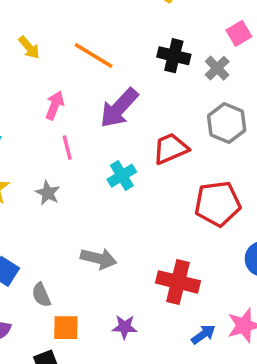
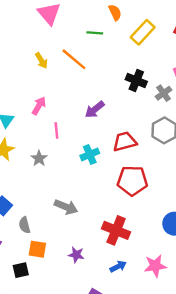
orange line: (94, 56) -> (74, 59), moved
pink arrow: (55, 105) -> (39, 106), moved
purple arrow: (119, 108) -> (95, 110), size x0.7
red pentagon: (217, 204) -> (132, 181), moved
blue arrow: (203, 334) -> (118, 267), moved

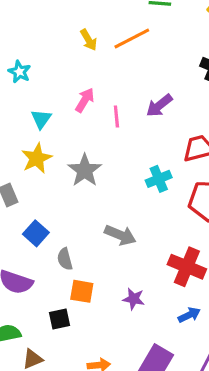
orange line: (74, 59) -> (132, 38), turned -68
pink line: (56, 130) -> (116, 117), moved
cyan cross: (90, 154) -> (159, 179), moved
gray star: (39, 158) -> (85, 170), size x1.5

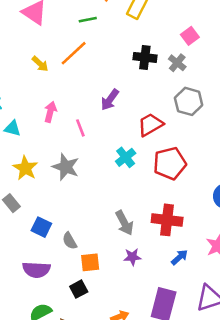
pink line: (116, 117) -> (80, 128), moved
cyan triangle: (41, 119) -> (12, 128), moved, turned -36
gray arrow: (120, 235) -> (124, 223), moved, turned 55

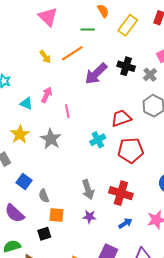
purple arrow: (110, 100) -> (96, 74), moved, size x1.4
cyan triangle: (12, 128) -> (26, 103), moved
purple semicircle: (36, 270) -> (15, 213), turned 30

